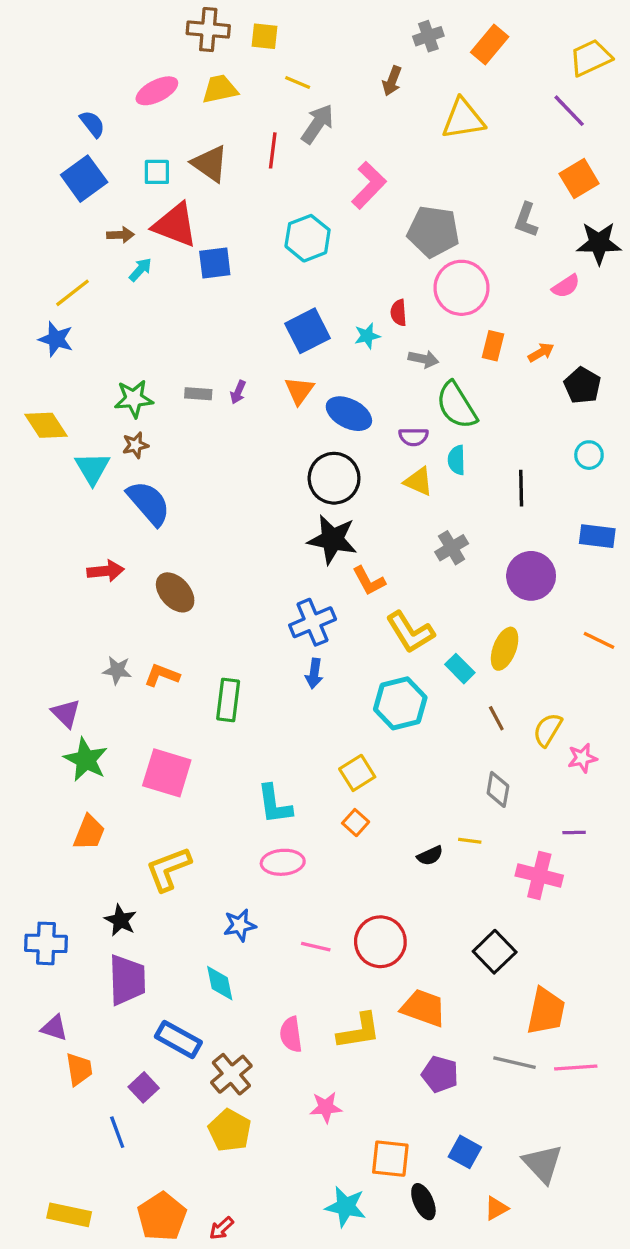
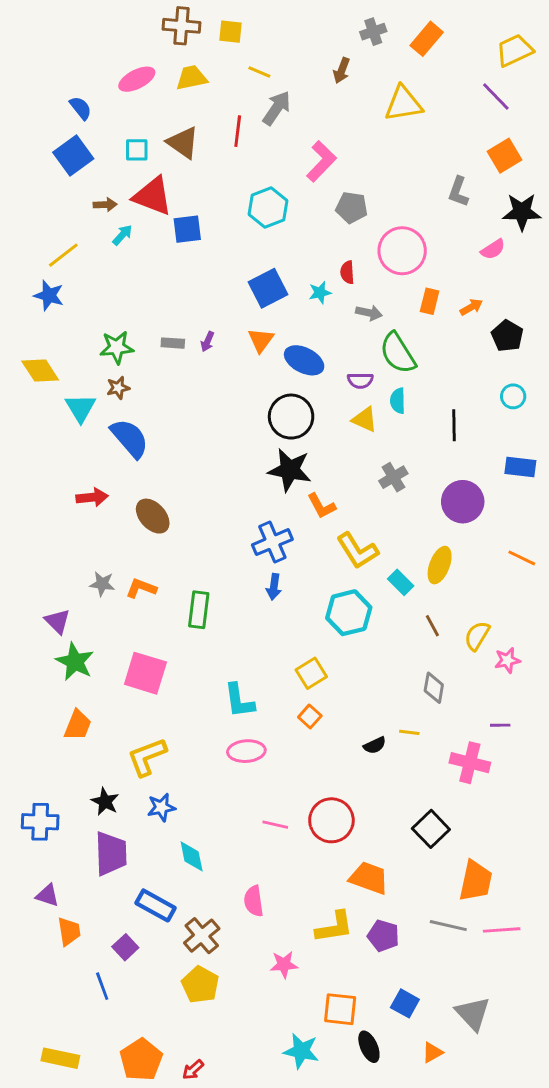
gray pentagon: (433, 232) -> (352, 208), moved, size x0.7
blue star: (240, 925) -> (161, 807), moved
yellow L-shape: (359, 1031) -> (334, 927), moved

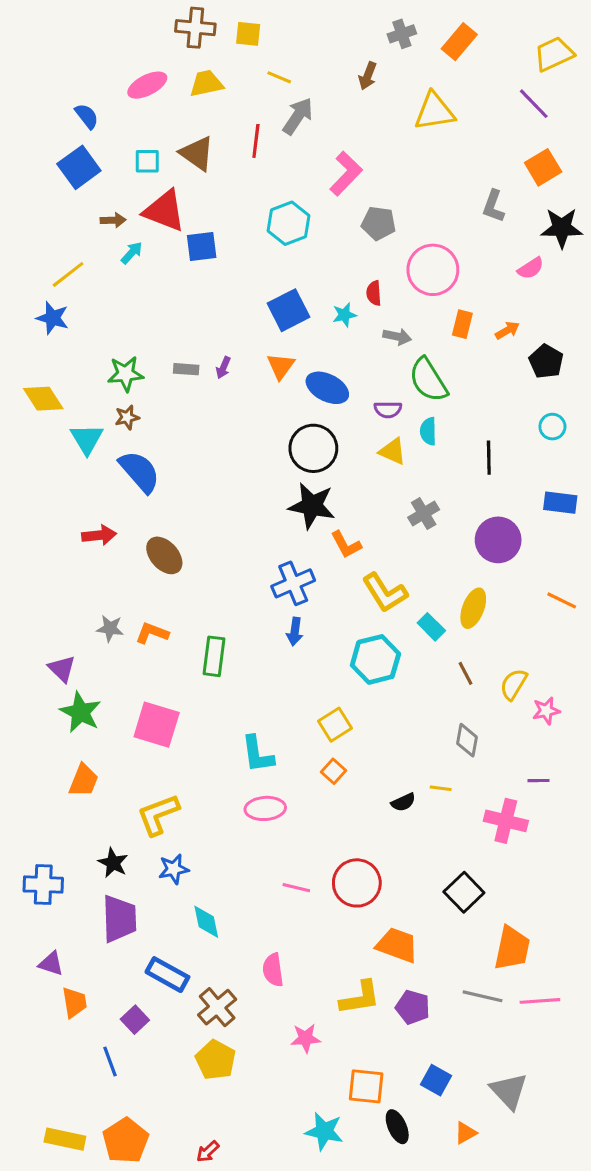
orange pentagon: (141, 1060) -> (126, 1141), moved

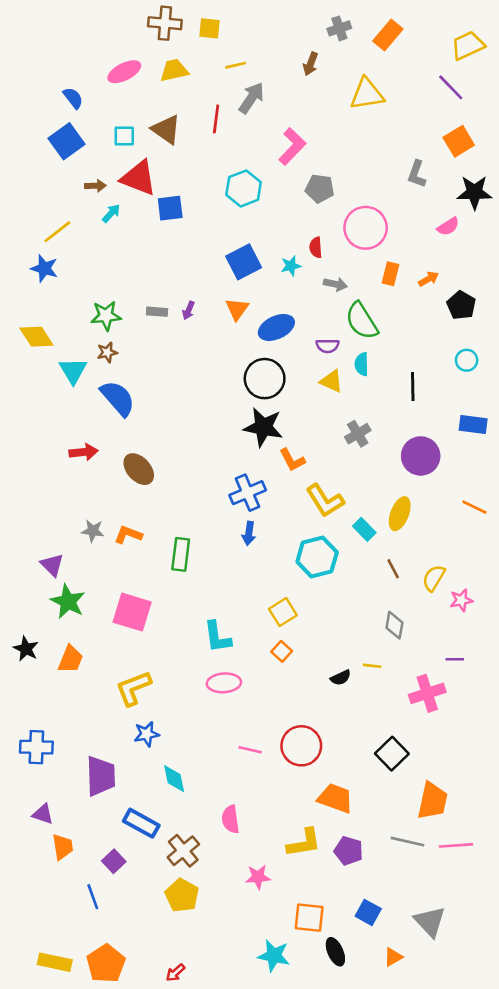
yellow line: (279, 77) -> (236, 65), turned -36
blue ellipse: (327, 388) -> (276, 327), turned -52
pink cross: (506, 821) -> (427, 693), turned -32
black star: (113, 863) -> (26, 649), moved

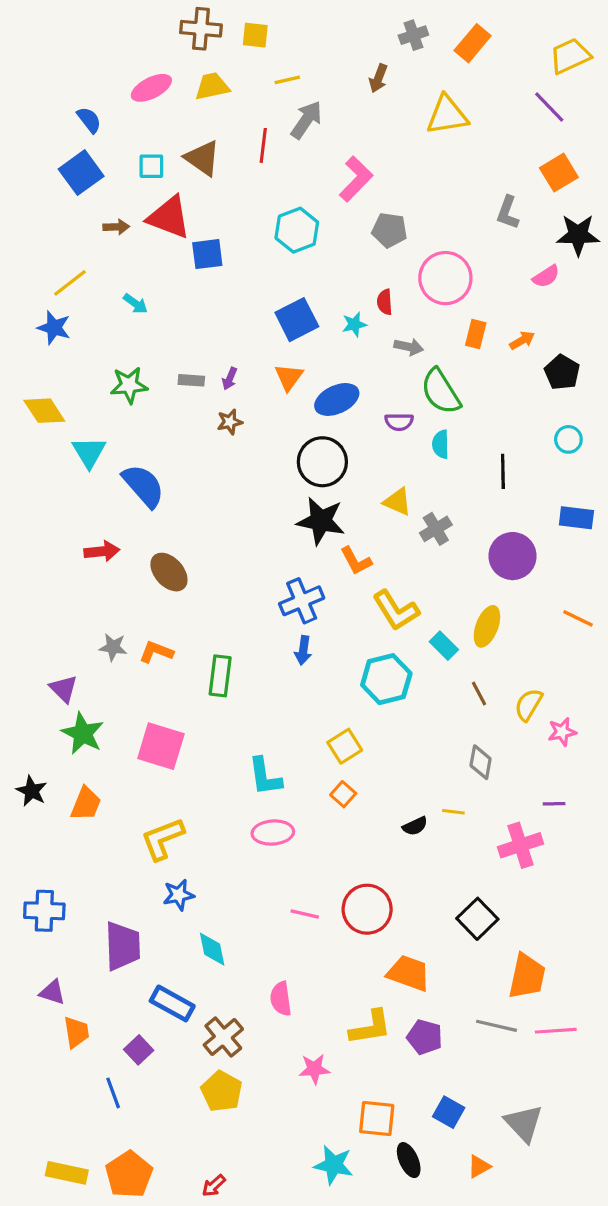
cyan arrow: (111, 213) -> (135, 304), moved, turned 84
brown star: (107, 352) -> (230, 422), moved
yellow triangle: (331, 381) -> (397, 502), moved

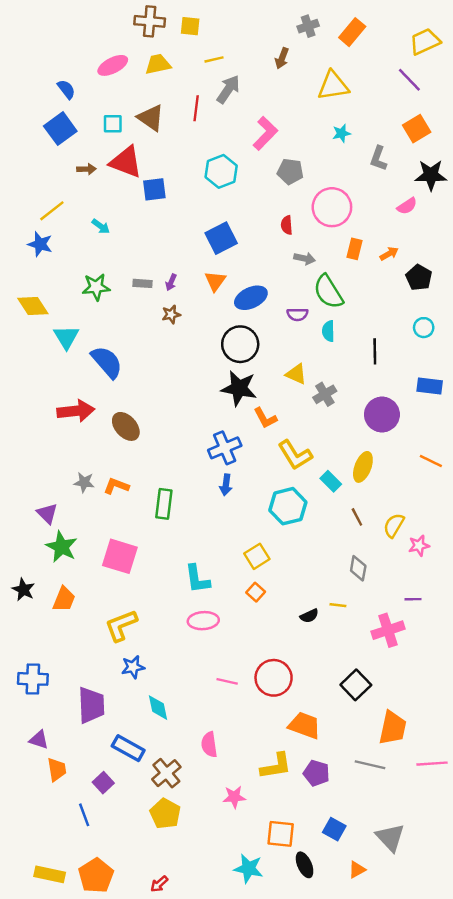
cyan star: (354, 324) -> (341, 133), moved
red arrow: (102, 551) -> (76, 411), size x1.4
pink line: (556, 1031) -> (432, 764), moved

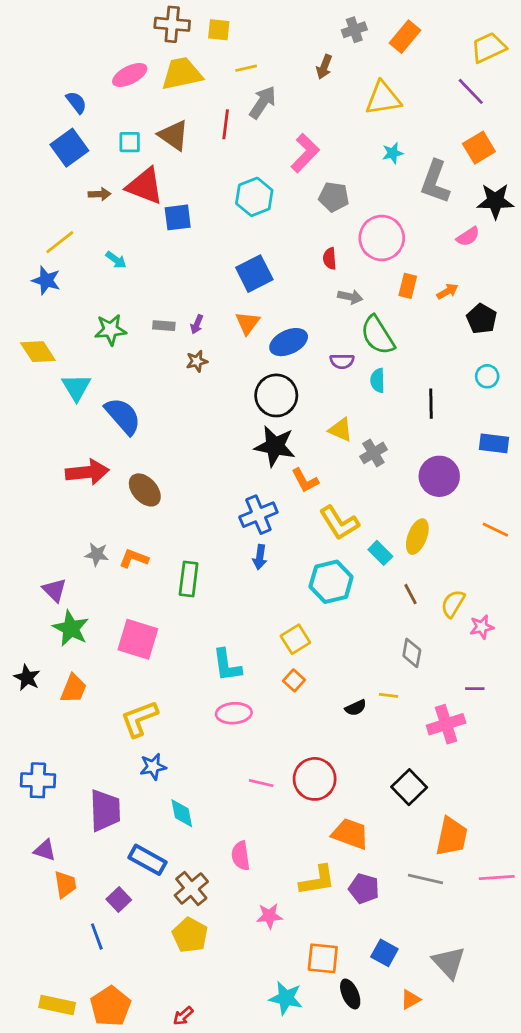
yellow trapezoid: (158, 64) -> (182, 74), size x1.4
gray L-shape: (378, 158) -> (435, 182), size x1.5

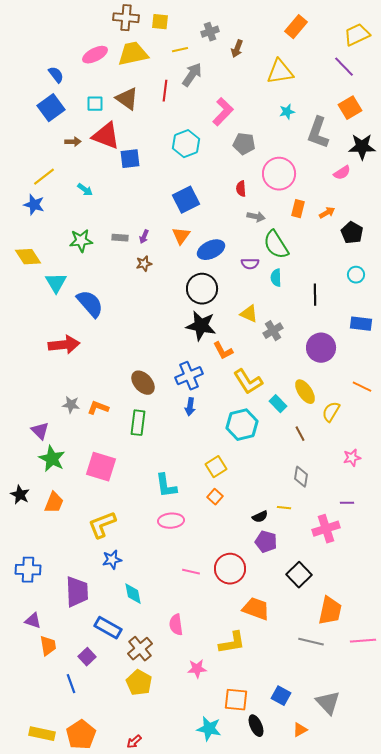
gray cross: (354, 30) -> (210, 32), moved
brown ellipse: (145, 490) -> (143, 383), moved
yellow ellipse: (417, 537) -> (305, 392), turned -55
yellow semicircle: (453, 604) -> (331, 412), moved
purple pentagon: (364, 889) -> (266, 542), moved

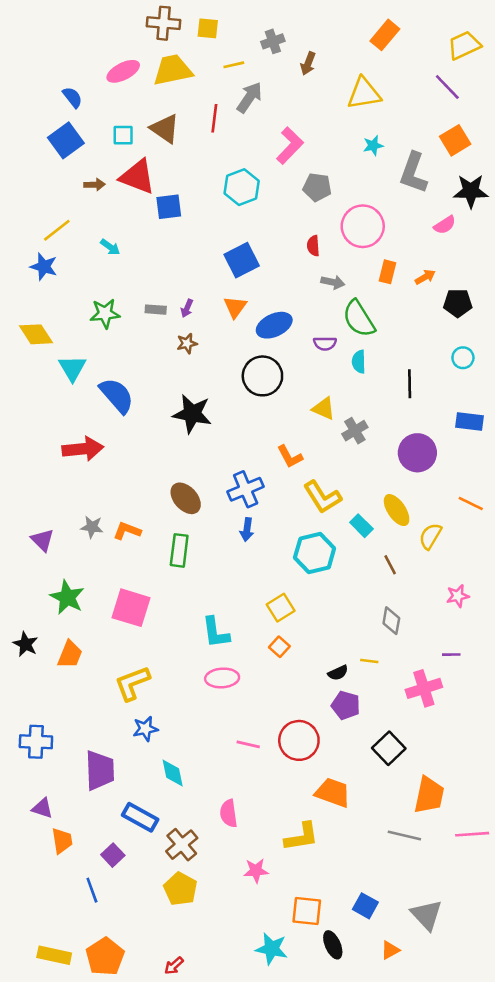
black pentagon: (352, 233) -> (458, 303), turned -30
black star: (201, 326) -> (192, 414), moved
purple triangle: (40, 431) -> (42, 540), moved

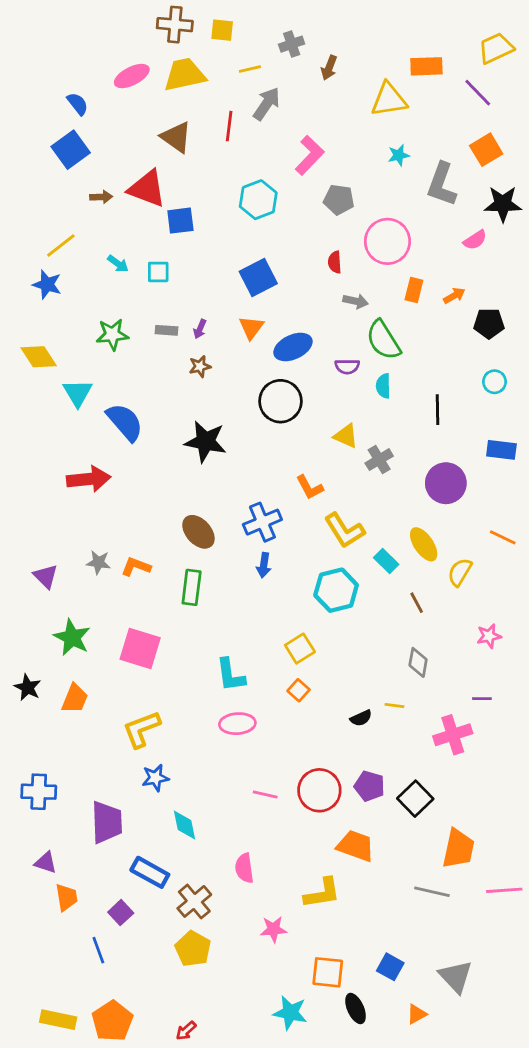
orange rectangle: (385, 35) -> (426, 66), moved, turned 48
cyan square: (123, 135) -> (158, 272), moved
purple pentagon: (346, 705) -> (369, 786), moved

